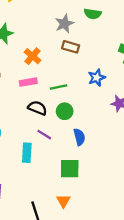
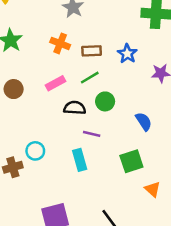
brown rectangle: (71, 47) -> (92, 51), moved
orange cross: (32, 56) -> (60, 43), moved
blue semicircle: (79, 137) -> (144, 121), moved
orange triangle: (63, 201) -> (153, 189), moved

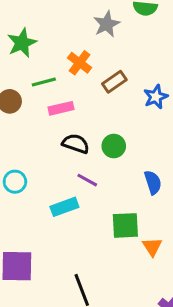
brown rectangle: (92, 51) -> (114, 82), turned -48
green line: (90, 78) -> (44, 82), moved
cyan rectangle: (80, 160) -> (64, 207), turned 70
orange triangle: (153, 189) -> (152, 247), moved

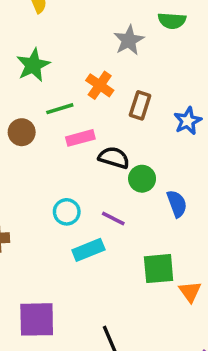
brown rectangle: (114, 82) -> (140, 105), turned -35
black semicircle: (76, 144) -> (114, 158), moved
cyan circle: (15, 182) -> (67, 212), moved
blue semicircle: (153, 182) -> (177, 204), moved

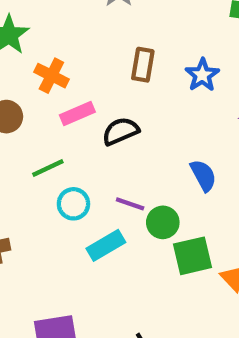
orange cross: (100, 85) -> (51, 76), moved
green line: (60, 109) -> (48, 168), moved
black semicircle: (114, 158) -> (120, 131), turned -32
green circle: (142, 179) -> (163, 222), moved

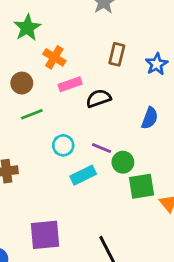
green line: (48, 168) -> (32, 114), moved
blue semicircle: (203, 175) -> (150, 118), moved, turned 45

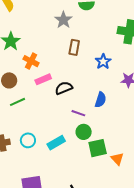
brown rectangle: (117, 54) -> (74, 47), moved
cyan circle: (63, 145) -> (28, 140), moved
purple line: (102, 148) -> (78, 113), moved

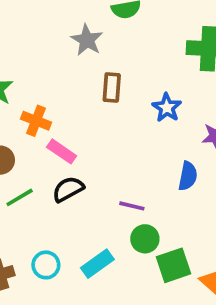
pink rectangle: (43, 79) -> (62, 151), turned 63
black semicircle: (64, 88) -> (68, 189), moved
blue semicircle: (101, 100) -> (188, 176), moved

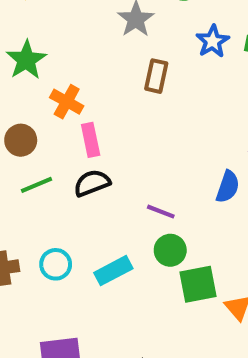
blue star: (167, 108) -> (213, 41), moved
pink rectangle: (62, 151) -> (91, 140), turned 36

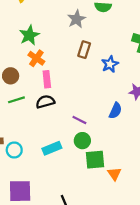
blue star: (213, 41) -> (110, 64), moved
green star: (26, 60) -> (29, 35), moved
cyan circle: (56, 264) -> (14, 150), moved

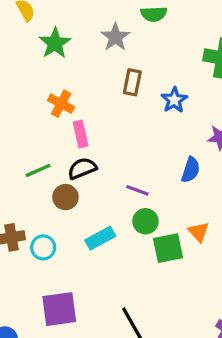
green star: (29, 35) -> (55, 43), moved
brown circle: (11, 76) -> (65, 197), moved
orange triangle: (114, 174) -> (198, 232), moved

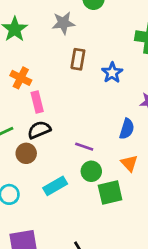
gray star: (115, 37) -> (63, 23), turned 30
orange triangle: (198, 232) -> (129, 163), moved

